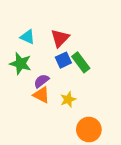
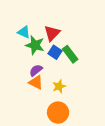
blue square: (63, 60) -> (55, 52), turned -32
green star: (21, 64) -> (35, 45), moved
orange circle: (89, 130) -> (58, 113), moved

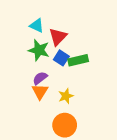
cyan triangle: (24, 32) -> (37, 26), moved
green rectangle: (70, 54) -> (78, 60), turned -66
orange triangle: (36, 82) -> (40, 92), turned 35

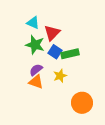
orange triangle: (40, 92) -> (36, 82), turned -42
yellow star: (66, 96) -> (60, 76), moved
orange circle: (65, 125) -> (82, 103), moved

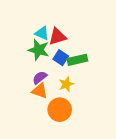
cyan triangle: (33, 23) -> (42, 33), moved
red triangle: (52, 33) -> (57, 37), turned 30
orange circle: (82, 103) -> (60, 110), moved

